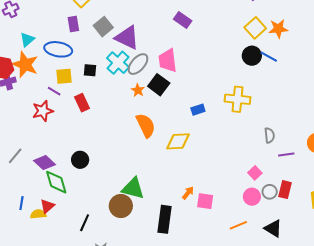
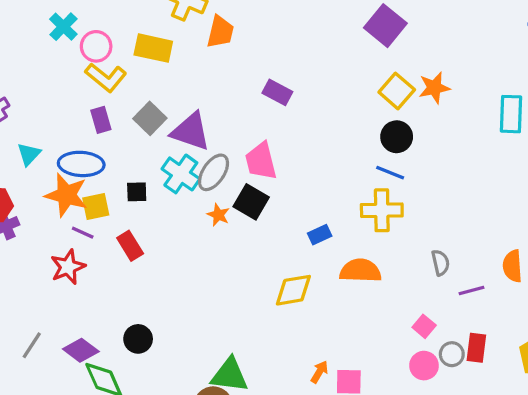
blue line: (269, 57) -> (390, 173), moved
orange star: (25, 64) -> (66, 195), moved
orange semicircle: (146, 125) -> (360, 271), moved, turned -55

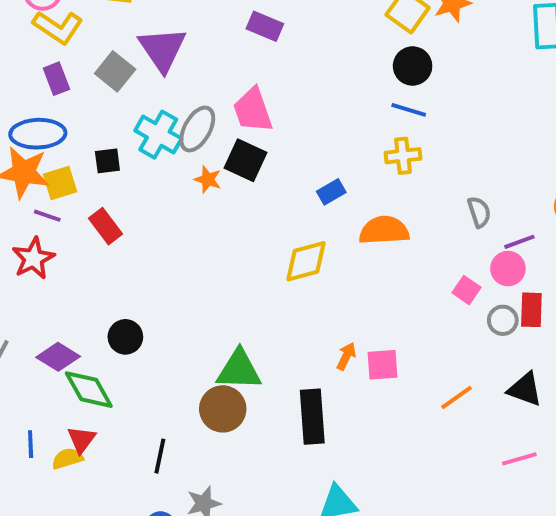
purple triangle: (191, 131) -> (162, 49), moved, turned 42
yellow cross: (382, 210) -> (403, 156), size x0.7
pink circle: (424, 366) -> (508, 268), moved

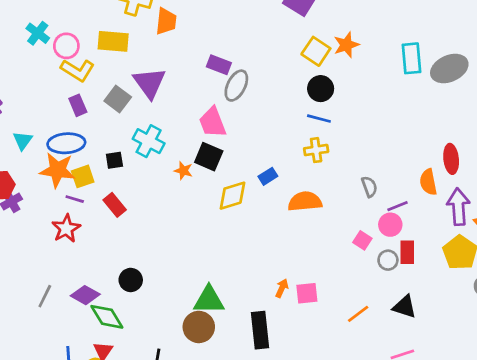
gray ellipse: (197, 129) -> (236, 86), moved
yellow diamond: (306, 261) -> (232, 196), moved

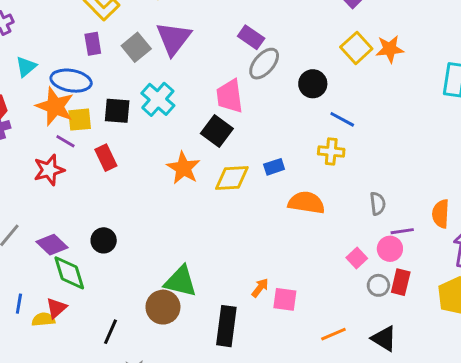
black circle: (321, 89) -> (313, 84), moved
black square: (114, 160) -> (117, 111), size x1.4
orange star: (183, 171) -> (183, 168), moved, size x1.6

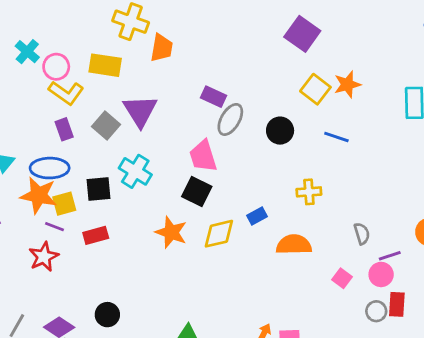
blue line: (342, 119) -> (336, 137), moved
red rectangle: (106, 158) -> (96, 235), turned -70
pink square: (357, 258) -> (342, 278), moved

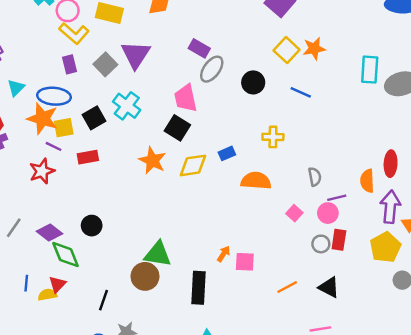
black square: (98, 189) -> (94, 118), turned -30

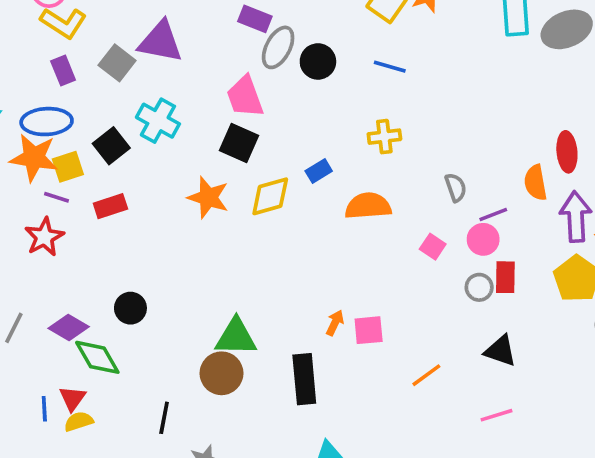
purple triangle: (136, 55) -> (160, 42), turned -44
black circle: (253, 82) -> (318, 61), moved
blue line: (301, 92) -> (390, 67), moved
red triangle: (57, 284) -> (72, 398), moved
orange line: (287, 287) -> (426, 375), moved

